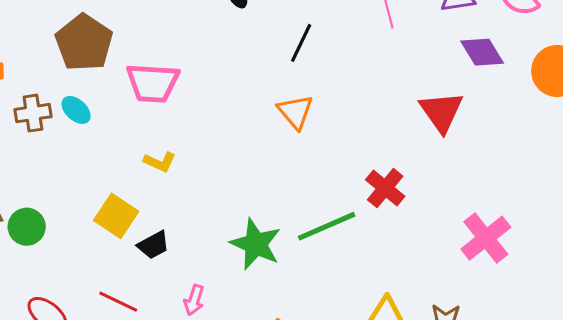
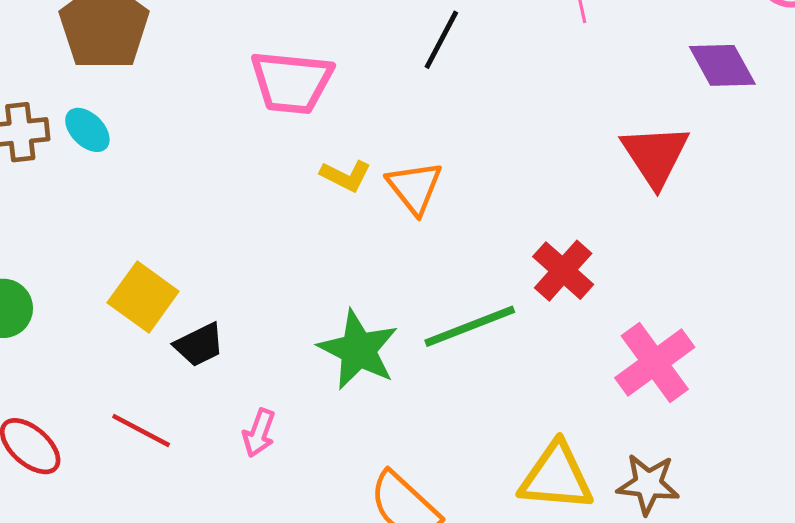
pink trapezoid: (153, 83) -> (292, 82), moved
orange triangle: (295, 112) -> (415, 187), moved
yellow L-shape: (160, 162) -> (346, 176), moved
pink cross: (486, 238) -> (655, 363), moved

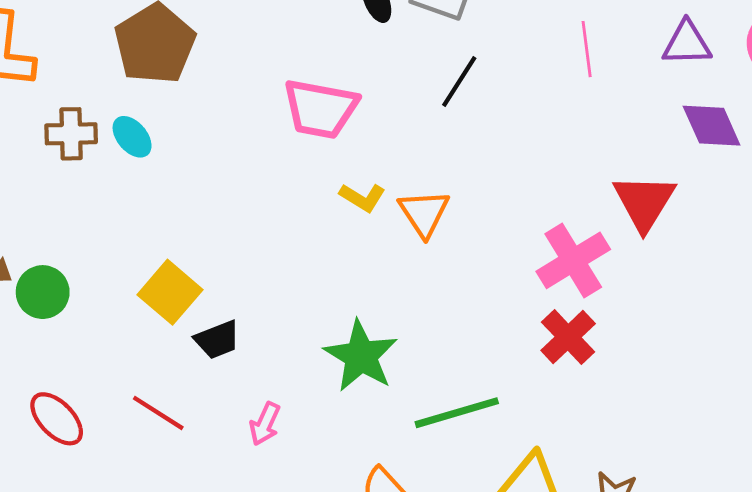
red cross: (563, 271) -> (568, 337), moved
green line: (470, 326) -> (457, 413), moved
pink cross: (655, 363) -> (573, 260), moved

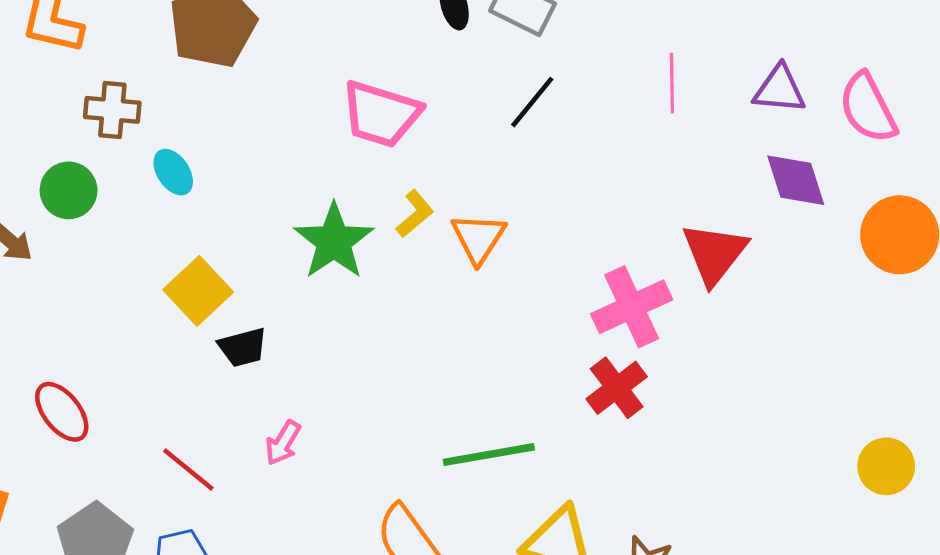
cyan ellipse: (132, 137) -> (173, 172), moved
yellow L-shape: (362, 197) -> (415, 214), turned -78
green circle: (43, 292) -> (69, 190), moved
green star: (361, 356) -> (334, 241), moved
red line: (158, 413) -> (188, 470), moved

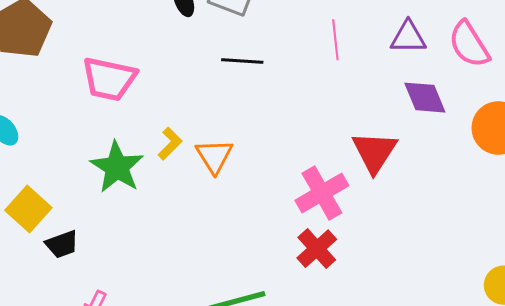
black line: (532, 102) -> (242, 61), turned 60
pink trapezoid: (381, 114) -> (109, 79), moved

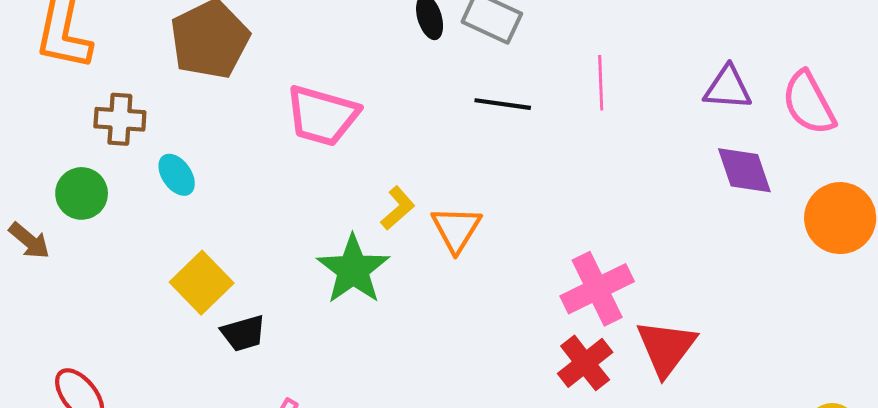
pink line: (335, 40) -> (601, 83), moved
red triangle: (375, 152) -> (666, 348), moved
green star: (117, 167) -> (353, 270), moved

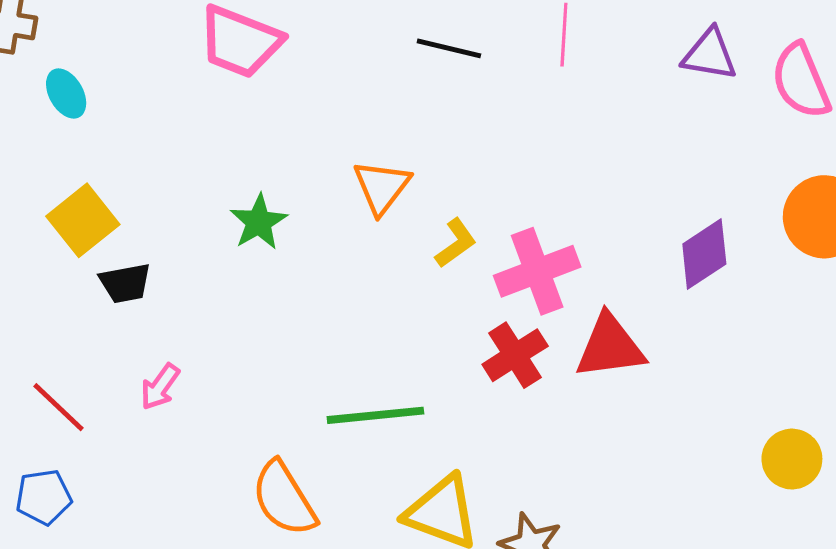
purple diamond: (744, 170) -> (704, 254), moved, turned 70
yellow L-shape: (398, 208) -> (456, 243), moved
green star: (353, 270) -> (259, 222), size x0.7
red triangle: (666, 348) -> (610, 347), turned 40

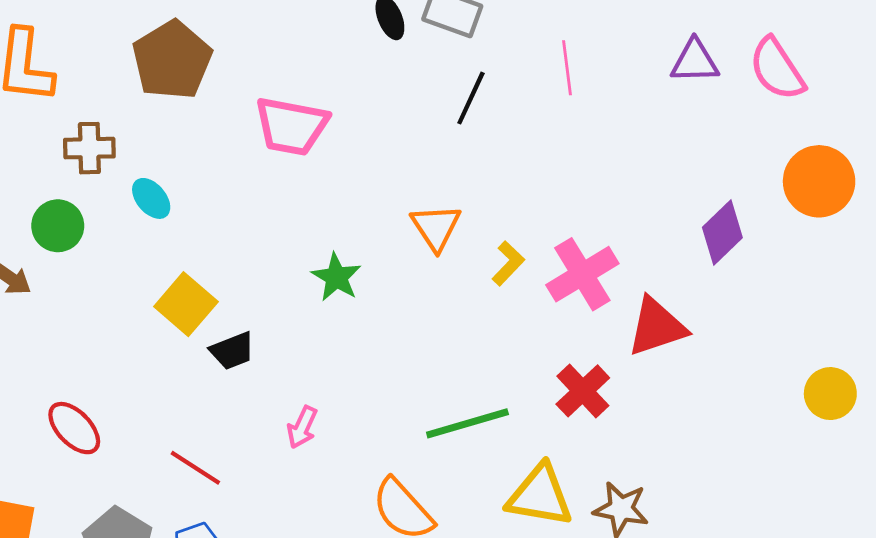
black line: (449, 48) -> (471, 98), turned -68
red cross: (515, 355) -> (583, 391), moved
pink arrow: (160, 387) -> (302, 427), moved

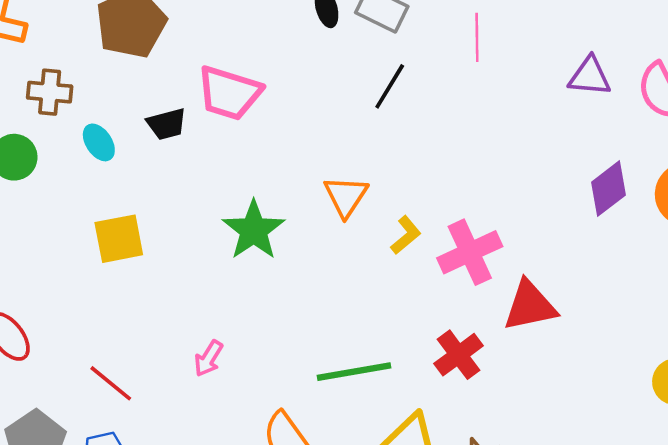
pink line: (567, 68) -> (477, 37), moved
purple diamond: (722, 232) -> (609, 189), moved
green star: (336, 277) -> (254, 230), size x1.4
yellow square: (186, 304) -> (119, 239), turned 32
black trapezoid: (232, 351) -> (167, 124), moved

